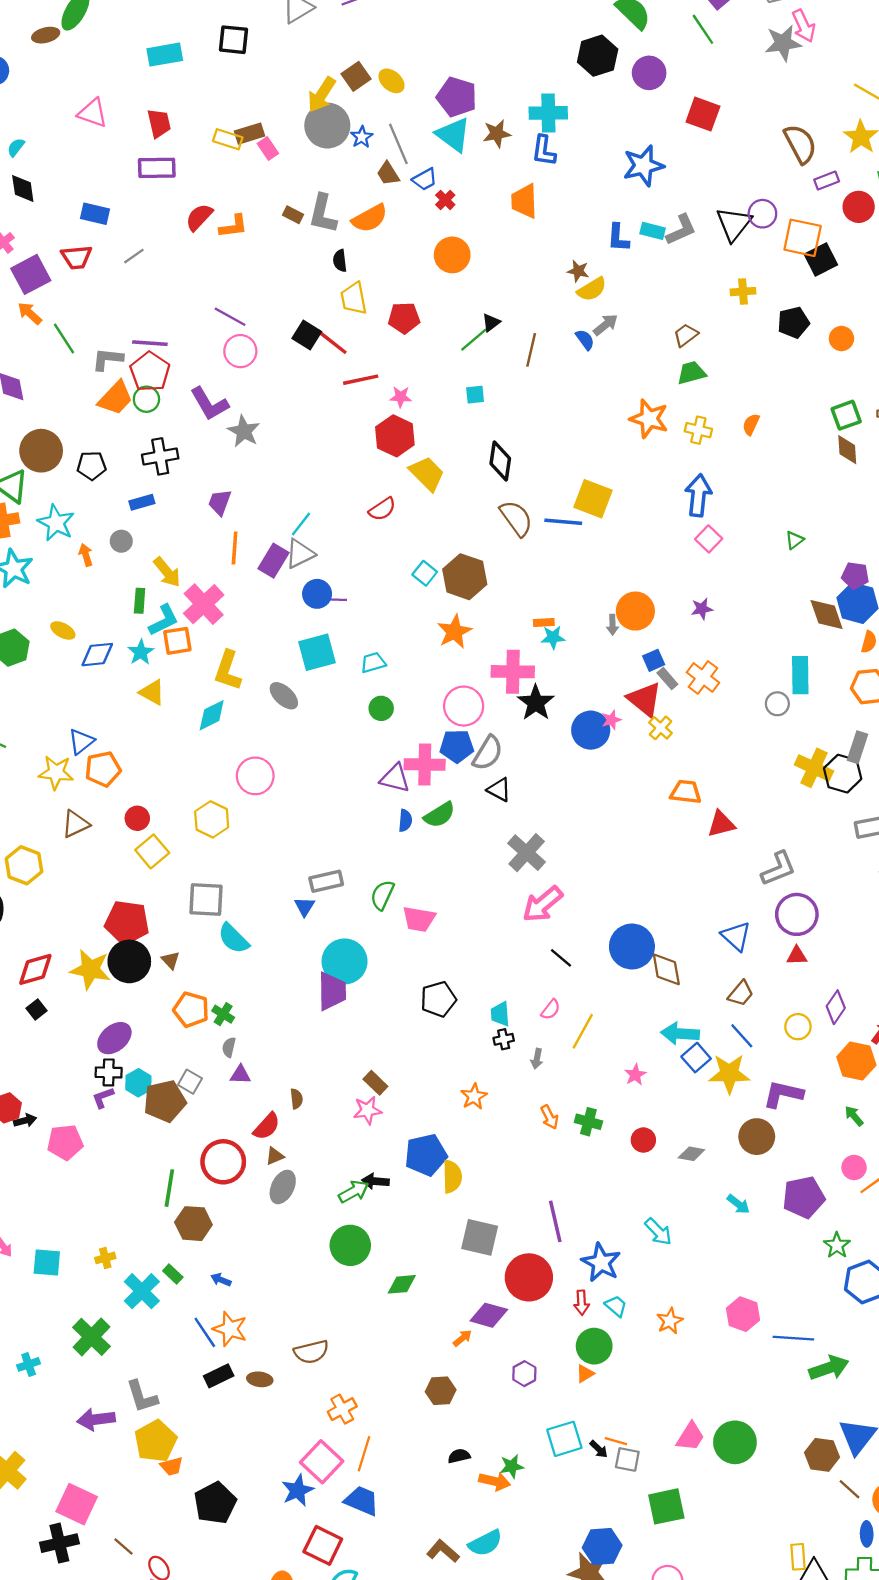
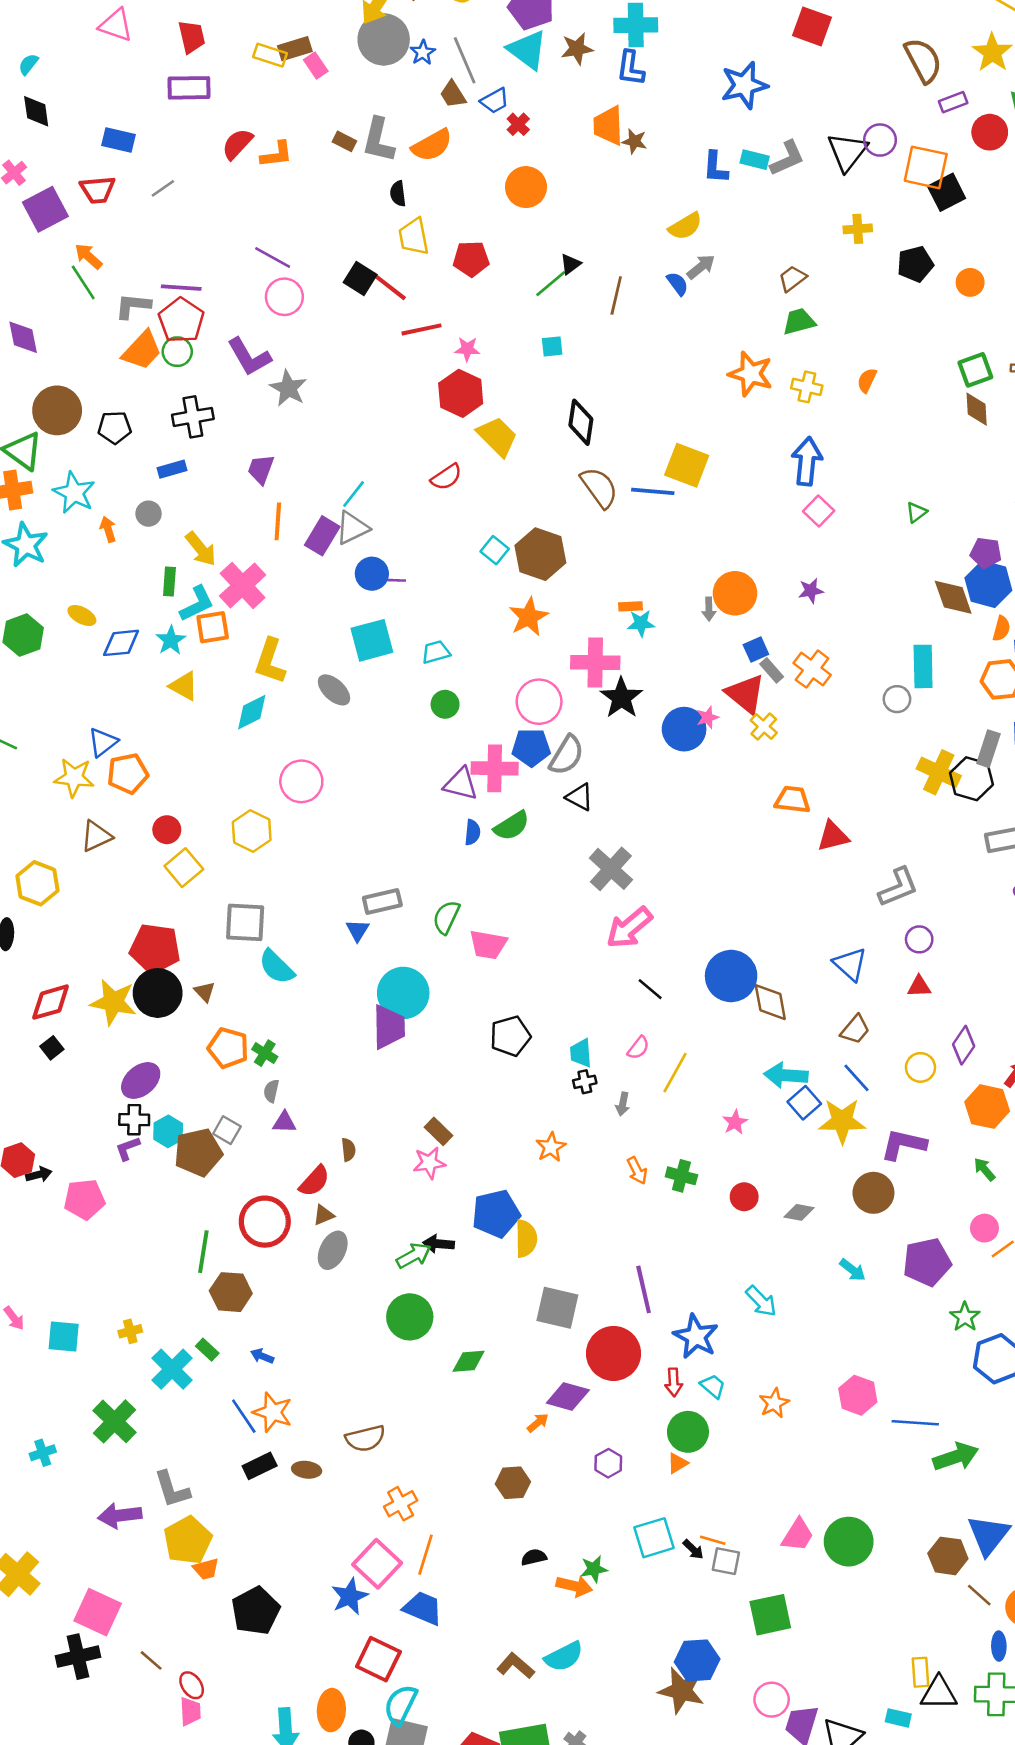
brown star: (578, 271) -> (634, 141), moved
orange arrow: (30, 313) -> (88, 256), moved
purple circle: (797, 914) -> (919, 939), size x0.6

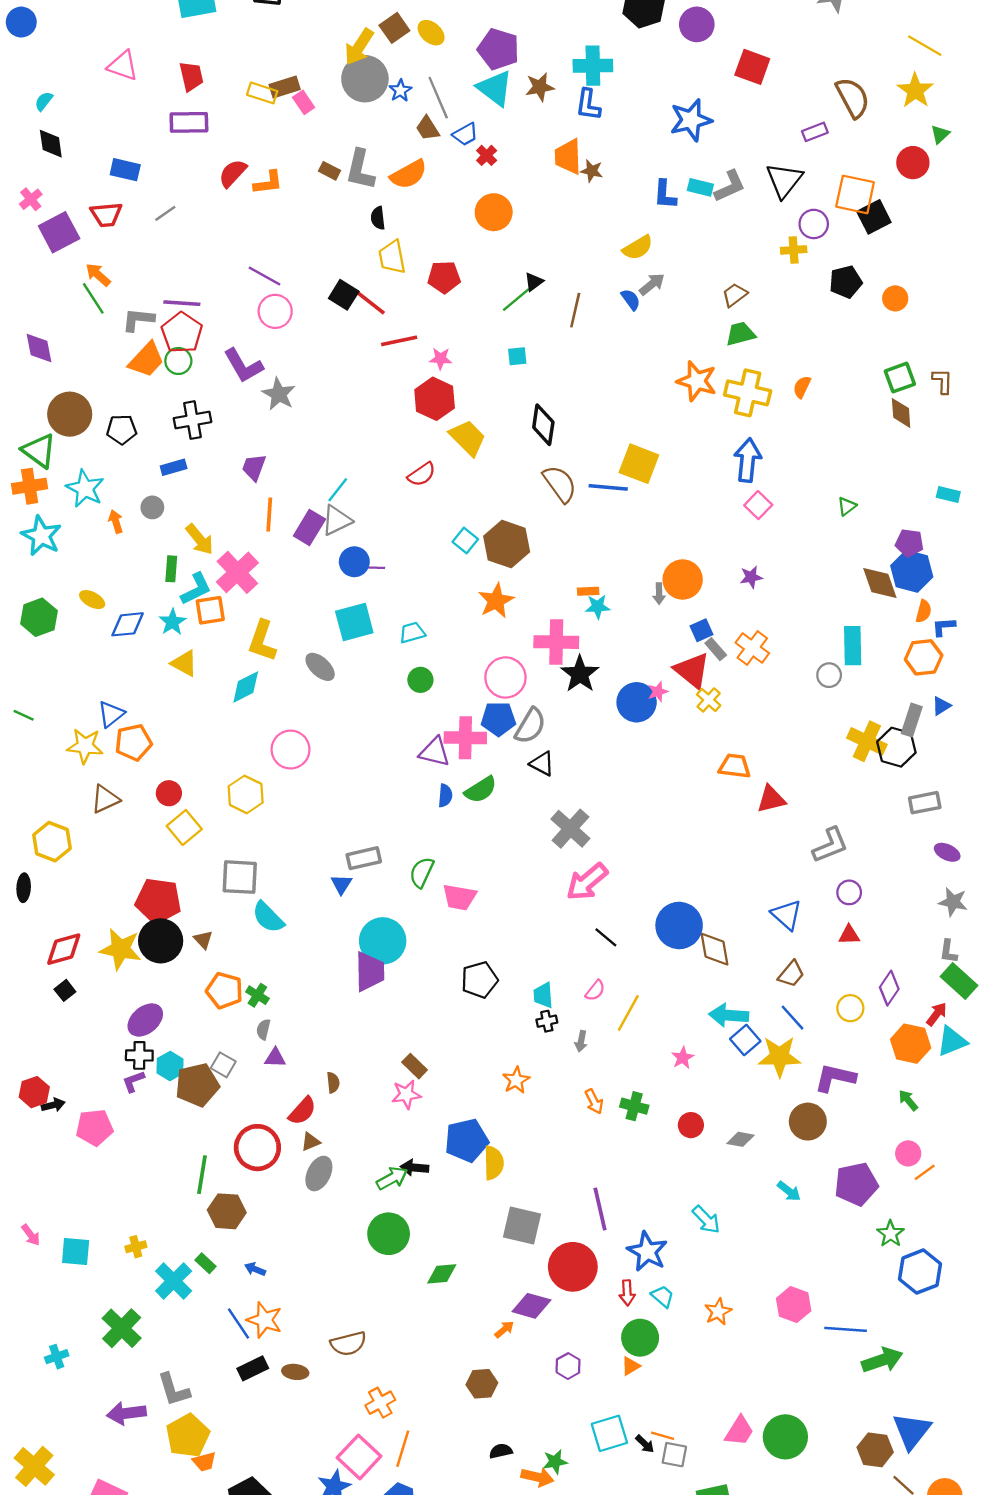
purple rectangle: (953, 102) -> (815, 132), moved
purple circle: (880, 140) -> (814, 224), moved
yellow cross: (807, 387) -> (748, 393), size x1.6

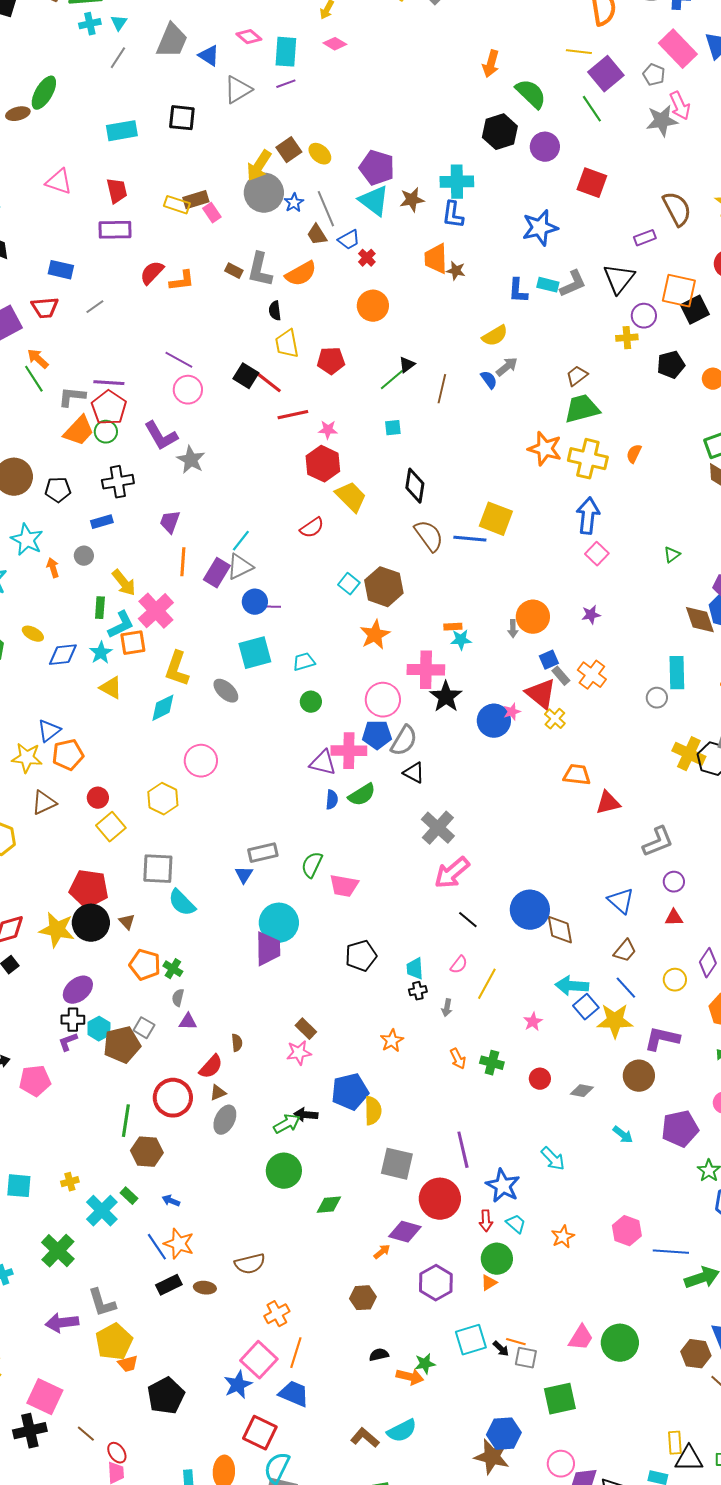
green trapezoid: (740, 334) -> (582, 409), size x1.4
purple hexagon: (568, 1366) -> (436, 1283), size x1.6

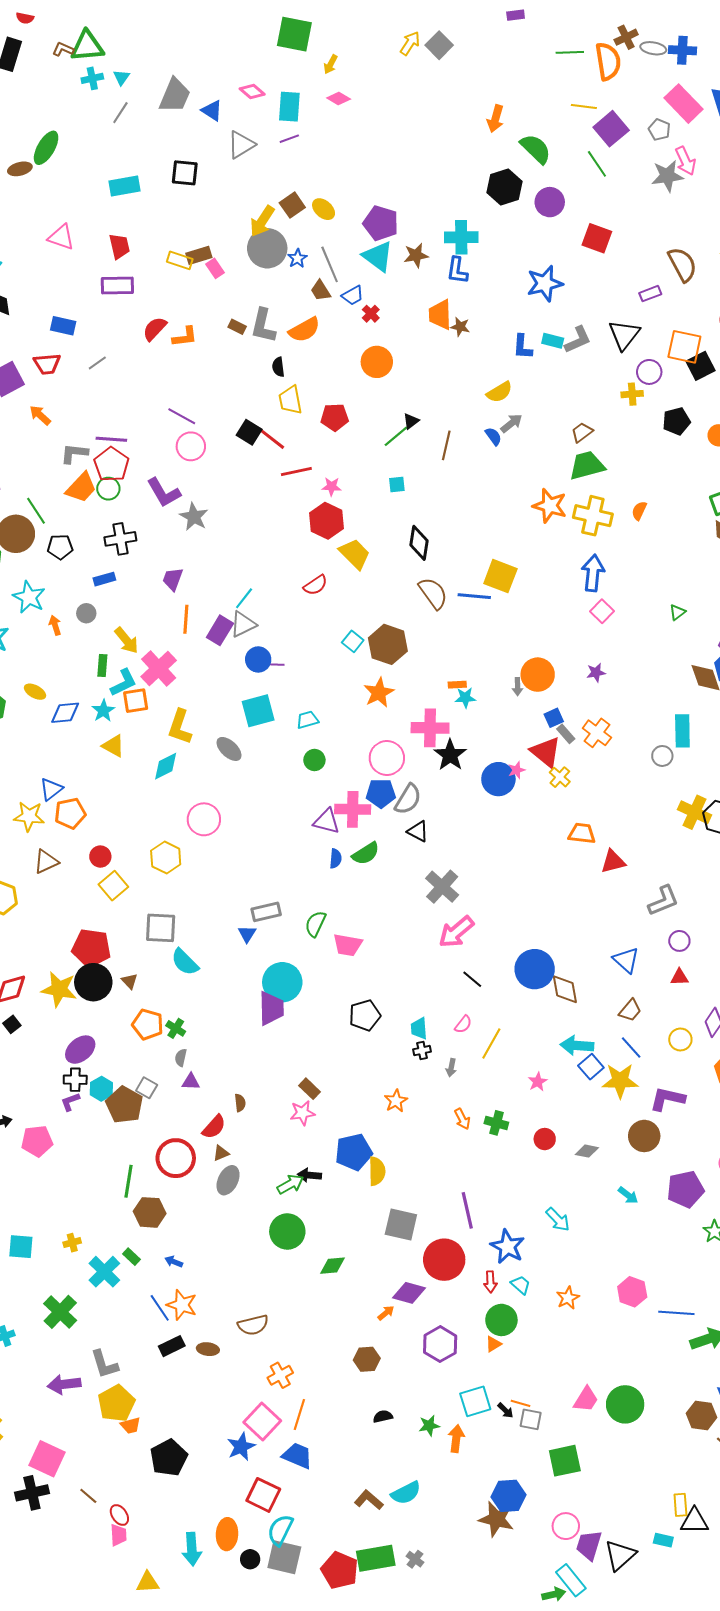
green line: (34, 379) -> (36, 511), moved
brown pentagon: (122, 1045) -> (124, 1105), turned -30
orange arrow: (410, 1377) -> (456, 1439), moved, turned -96

